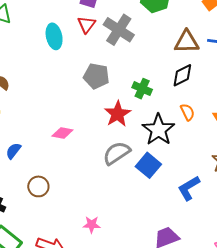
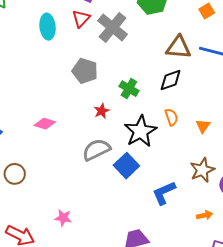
red star: (117, 114) -> (102, 111), size x0.6

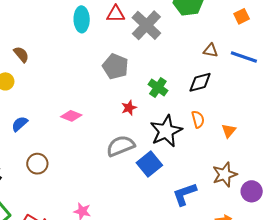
red triangle: (81, 19) -> (116, 14), turned 42
brown triangle: (179, 47) -> (211, 50), size x0.6

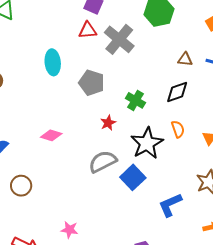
cyan ellipse: (82, 19) -> (53, 62), moved

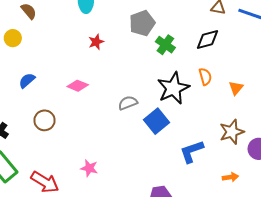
gray pentagon: (92, 83) -> (142, 23), moved, turned 30
red star: (108, 123) -> (96, 42), moved
pink diamond: (51, 135) -> (78, 86), moved
gray semicircle: (103, 162) -> (128, 103), size x0.7

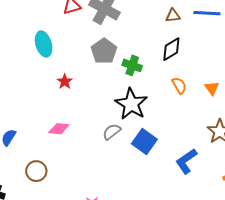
black star: (173, 88) -> (131, 104), moved

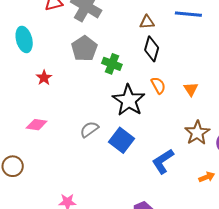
brown triangle: (173, 16) -> (147, 22), moved
black diamond: (171, 49) -> (152, 49), turned -45
black star: (131, 104) -> (129, 100), moved

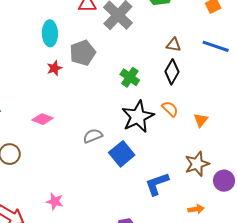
gray pentagon: (84, 49) -> (83, 53), moved
red star: (44, 78) -> (54, 68), moved
orange semicircle: (158, 85) -> (170, 109), turned -30

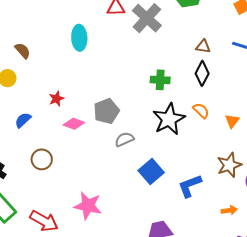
gray pentagon: (83, 53) -> (106, 111), moved
red star: (54, 68) -> (56, 99), moved
green cross: (130, 77) -> (160, 80), turned -30
blue square: (122, 154) -> (151, 171), moved
pink star: (55, 201) -> (88, 206), size x1.6

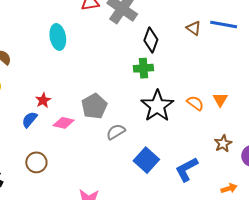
brown triangle: (203, 46) -> (194, 28), moved, turned 35
black diamond: (202, 73) -> (151, 40), moved
orange semicircle: (201, 111) -> (195, 103), moved
blue semicircle: (23, 120) -> (30, 120), moved
brown star: (229, 165) -> (223, 144), size x0.7

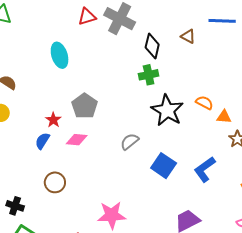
brown triangle: (194, 28) -> (188, 36), moved
orange triangle: (220, 100) -> (224, 117), moved, turned -49
gray pentagon: (94, 106) -> (85, 106), moved

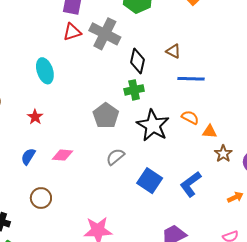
blue line: (222, 21) -> (191, 79), moved
gray pentagon: (85, 106) -> (106, 116), moved
red star: (53, 120) -> (35, 117), moved

